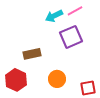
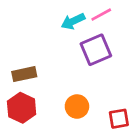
brown rectangle: (32, 54) -> (24, 74), moved

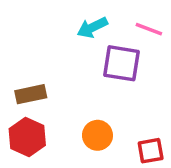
pink line: (101, 15) -> (149, 29), moved, turned 50
purple square: (96, 50) -> (121, 63), turned 32

